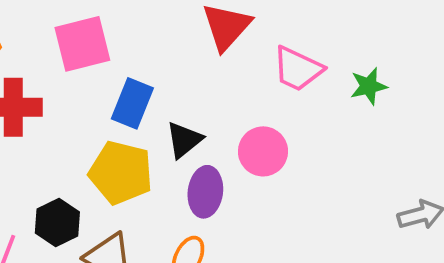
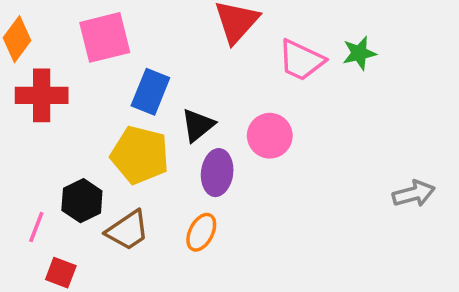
green star: (369, 86) -> (359, 53), moved

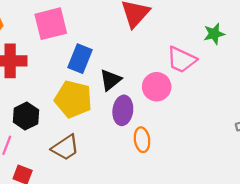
pink trapezoid: (301, 60) -> (181, 60), moved
black hexagon: (82, 201) -> (26, 116), moved
orange ellipse: (201, 232) -> (142, 140), moved, turned -35

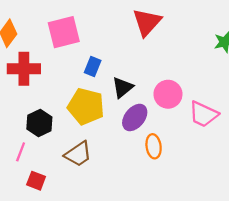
blue rectangle: (80, 59) -> (93, 67), size x0.7
pink trapezoid: (181, 60) -> (203, 114), moved
purple ellipse: (123, 110) -> (135, 117), turned 32

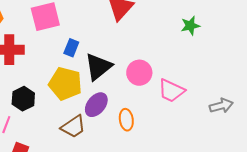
black triangle: (123, 88) -> (98, 67), size x1.4
purple ellipse: (135, 117) -> (96, 105), moved
brown trapezoid: (78, 154) -> (73, 127), moved

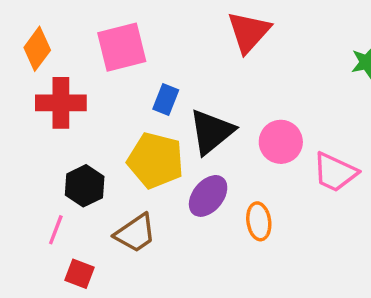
brown trapezoid: (73, 127) -> (135, 233), moved

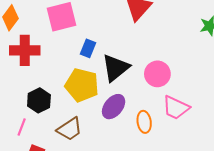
pink trapezoid: (335, 172) -> (176, 108), moved

